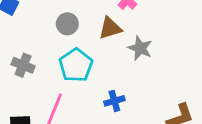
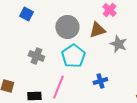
gray circle: (67, 24) -> (67, 27), size x1.5

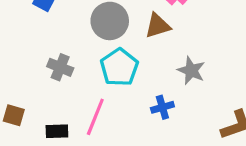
gray star: (118, 44) -> (191, 71), moved

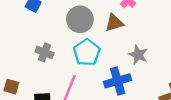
blue cross: (162, 107) -> (118, 81), size x1.6

